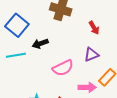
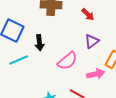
black arrow: (40, 44) -> (39, 43), turned -63

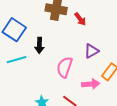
red arrow: (88, 14) -> (80, 19), moved
pink semicircle: (67, 61) -> (65, 67), turned 140

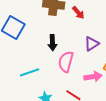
black arrow: (39, 45) -> (52, 43), moved
cyan line: (17, 60) -> (30, 72), moved

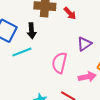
black arrow: (52, 43) -> (32, 31), moved
cyan line: (30, 72) -> (22, 52), moved

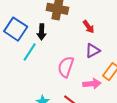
red arrow: (70, 13) -> (89, 27), moved
cyan line: (22, 52) -> (30, 52), turned -42

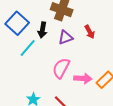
purple triangle: (93, 51) -> (66, 37), moved
pink arrow: (92, 84) -> (83, 78), moved

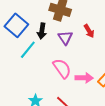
purple triangle: (66, 37) -> (65, 38), turned -42
pink semicircle: (61, 68) -> (62, 68), turned 120

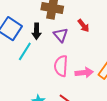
pink semicircle: (62, 68) -> (61, 66), turned -135

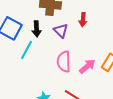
red arrow: (83, 26) -> (83, 20), turned 48
pink arrow: (84, 73) -> (87, 66), turned -30

